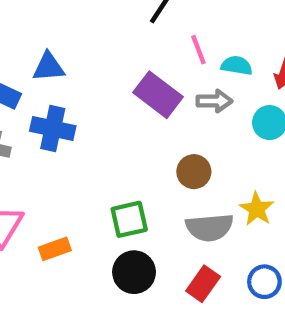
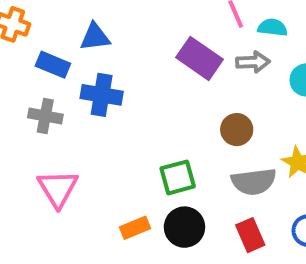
orange rectangle: (55, 249) -> (135, 228), moved
red rectangle: (203, 284) -> (250, 235), turned -56

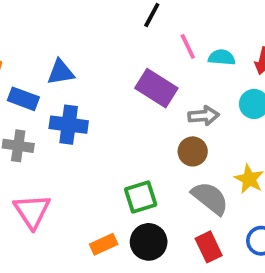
gray arrow: (253, 62) -> (204, 116), moved
gray semicircle: (254, 182) -> (210, 198), turned -132

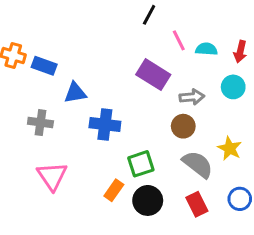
blue triangle: (61, 72) -> (75, 93), moved
blue rectangle: (23, 99) -> (44, 66), moved
blue cross: (69, 125) -> (105, 124), moved
orange rectangle: (104, 244) -> (114, 190), moved, turned -30

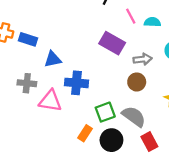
gray semicircle: (198, 164) -> (134, 116), moved
pink triangle: (52, 176) -> (50, 101), moved, turned -45

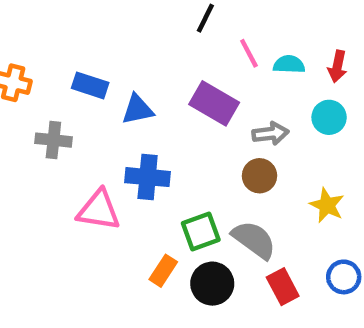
blue rectangle: (28, 39) -> (90, 85), moved
blue triangle: (53, 59) -> (138, 109), moved
gray cross: (27, 83) -> (53, 140), moved

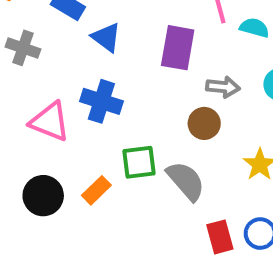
purple rectangle: (214, 103) -> (178, 48), turned 57
blue triangle: (138, 109) -> (106, 37), turned 36
black circle: (212, 284) -> (43, 196), moved
red rectangle: (283, 287) -> (220, 237), moved

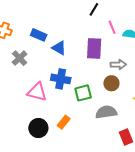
gray cross: (23, 48) -> (20, 58), turned 35
green square: (139, 162) -> (83, 93), moved
gray semicircle: (186, 181) -> (106, 112), turned -50

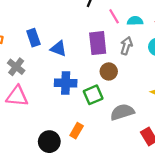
blue rectangle: (39, 35) -> (33, 38), turned 56
gray arrow: (118, 65) -> (126, 46), moved, turned -63
brown circle: (111, 83) -> (109, 71), moved
pink triangle: (37, 92) -> (17, 96), moved

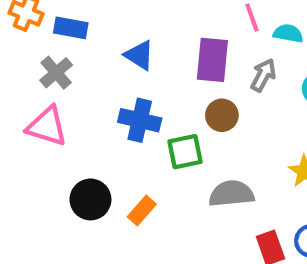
blue rectangle: (33, 38) -> (71, 28), moved, turned -72
black circle: (49, 142) -> (90, 199), moved

